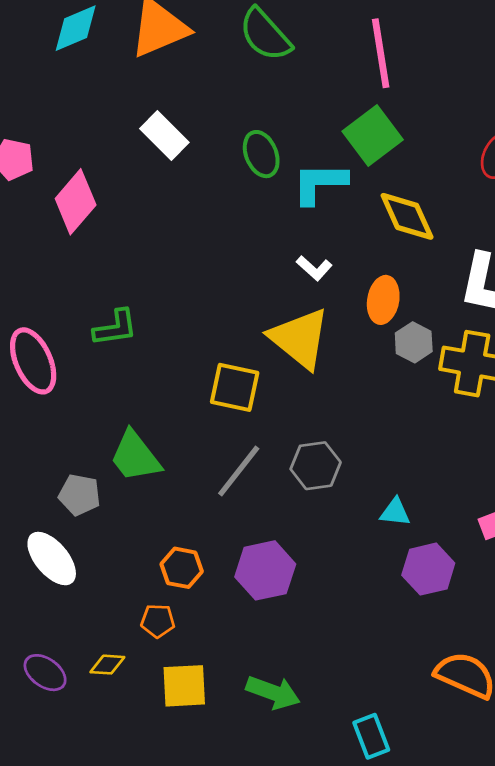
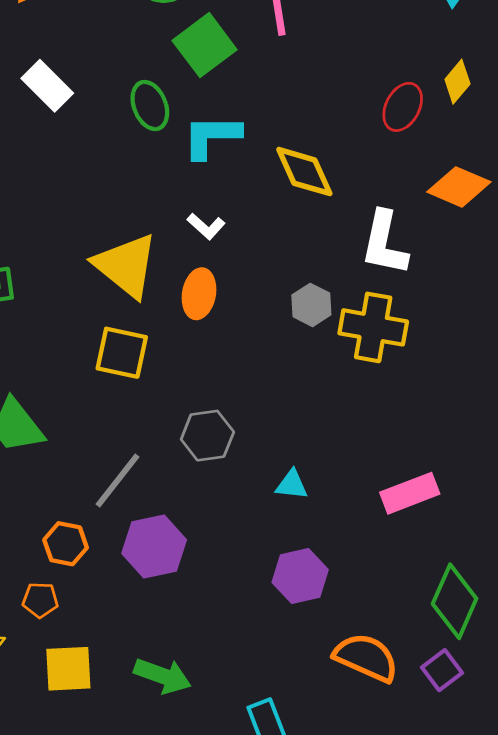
green square: (373, 135) -> (205, 45), moved
orange ellipse: (383, 300) -> (199, 294), moved
yellow triangle: (300, 338) -> (126, 266), moved
gray line: (239, 471) -> (118, 481), moved
purple hexagon: (428, 569) -> (300, 576), moved

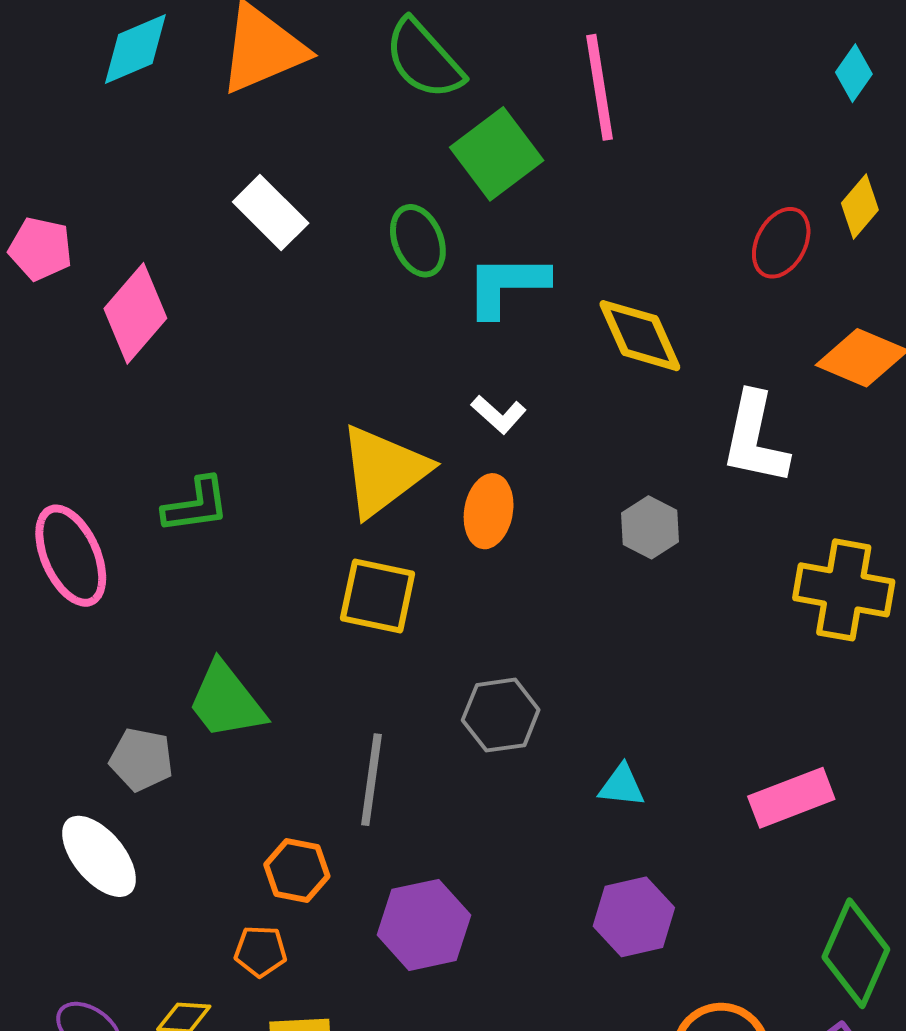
yellow triangle: (126, 266) -> (384, 471), turned 44
yellow cross: (373, 327) -> (844, 590), moved
gray line: (118, 481) -> (371, 780), turned -30
purple hexagon: (154, 547) -> (424, 925), moved

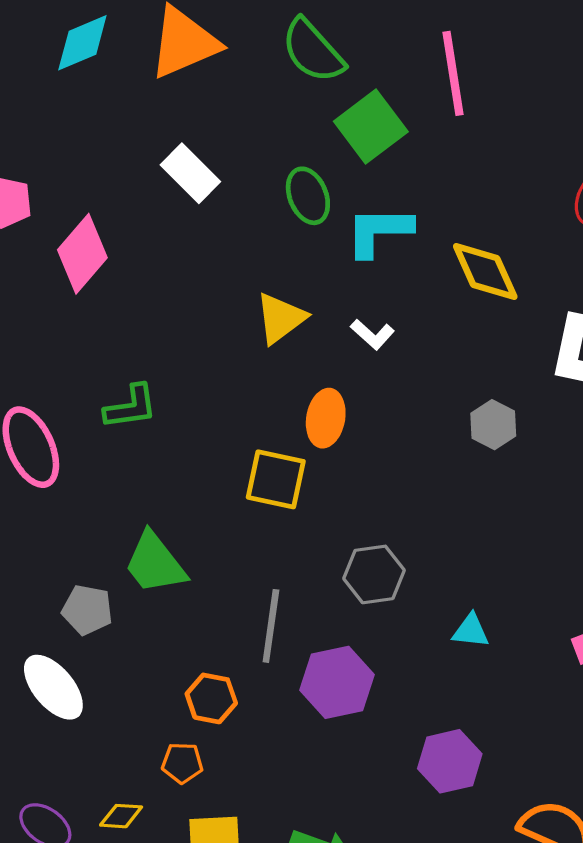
yellow triangle: (384, 471) -> (281, 318), moved, size x0.7
orange ellipse: (489, 511) -> (326, 418), moved
purple hexagon: (634, 917) -> (450, 761), moved
purple hexagon: (424, 925) -> (337, 682), moved

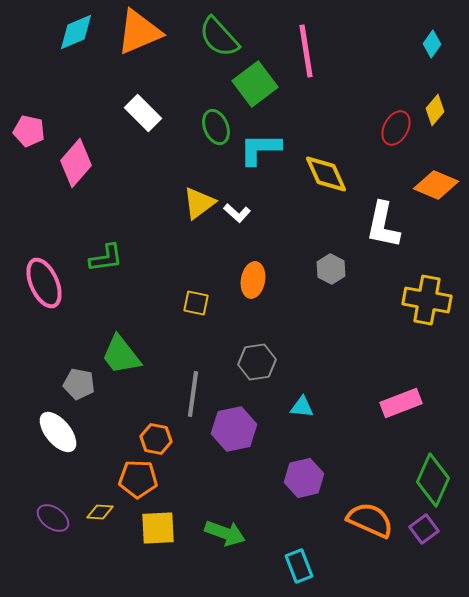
white L-shape: (372, 334) -> (237, 213), moved
orange ellipse: (326, 418) -> (253, 280), moved
yellow square: (276, 479) -> (196, 303), size x0.7
cyan triangle: (471, 631) -> (302, 407), moved
orange pentagon: (182, 763) -> (138, 479), size x1.5

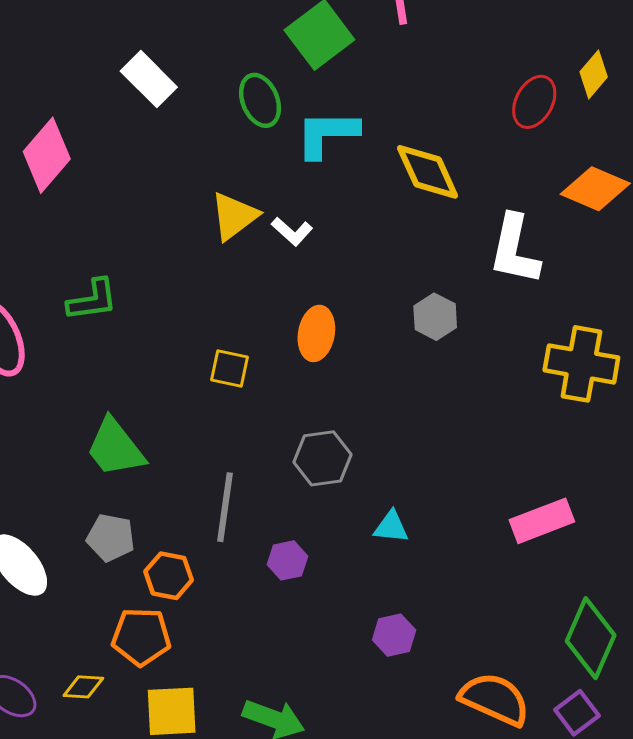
gray pentagon: (79, 384) -> (111, 538), moved
purple hexagon: (234, 429) -> (287, 560), size x0.6
purple hexagon: (304, 478) -> (394, 635), size x0.7

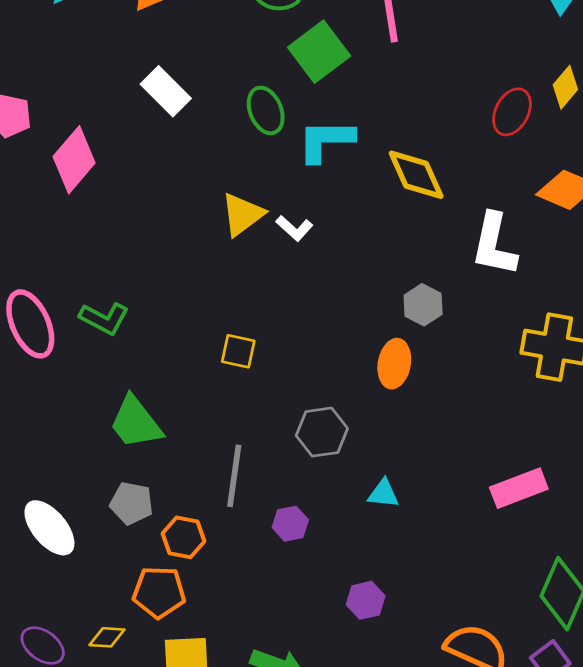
green L-shape: (92, 300) -> (104, 318), moved, turned 36
orange ellipse: (316, 333) -> (394, 364), moved
purple hexagon: (394, 635) -> (366, 600), moved

